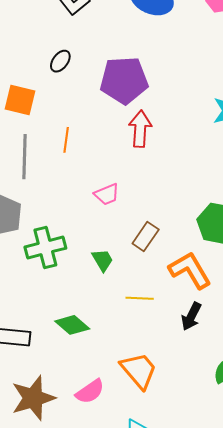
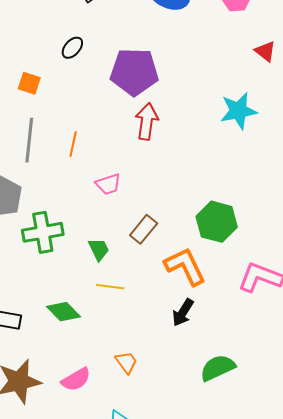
orange square: (20, 100) -> (29, 83), size x0.7
orange line: (66, 140) -> (73, 144), moved
yellow line: (140, 298) -> (110, 287), moved
orange trapezoid: (139, 370) -> (126, 362), size x0.6

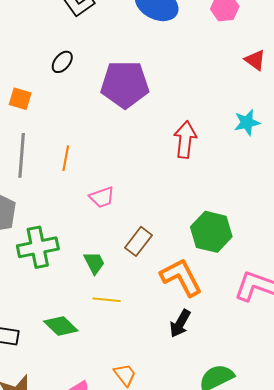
cyan star: (238, 111) -> (247, 123), moved, size x0.7
red arrow: (147, 121) -> (185, 140), moved

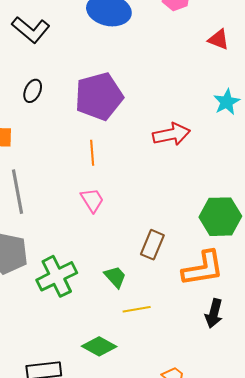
red arrow: (185, 140) -> (171, 134), turned 87
orange line: (66, 158) -> (92, 153), moved
pink trapezoid: (102, 197) -> (92, 200), moved, turned -88
orange L-shape: (181, 277) -> (203, 268), turned 123

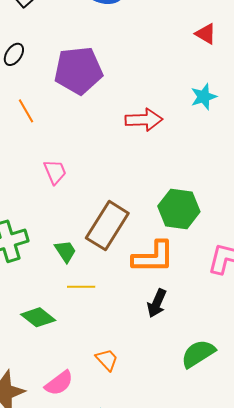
orange line: (92, 153) -> (26, 111), moved, turned -35
brown rectangle: (152, 245) -> (107, 226), size x1.6

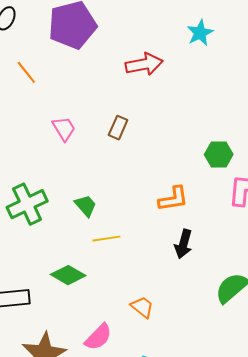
green hexagon: (179, 209) -> (219, 154), moved, size x0.7
brown rectangle: (107, 226) -> (118, 128), moved, size x0.5
orange L-shape: (153, 257) -> (173, 199), size x0.7

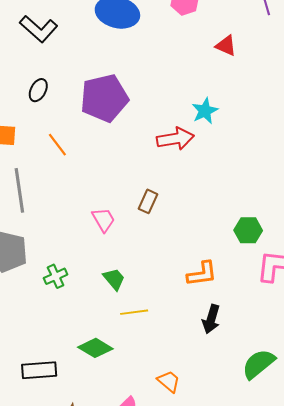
cyan star: (200, 33) -> (205, 111), moved
pink trapezoid: (64, 129) -> (103, 220), moved
green cross: (27, 204) -> (56, 276), size x0.6

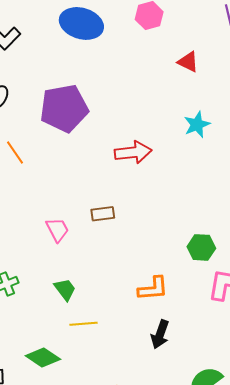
cyan star: (205, 111) -> (197, 125), moved
brown rectangle: (148, 201) -> (103, 214), turned 55

